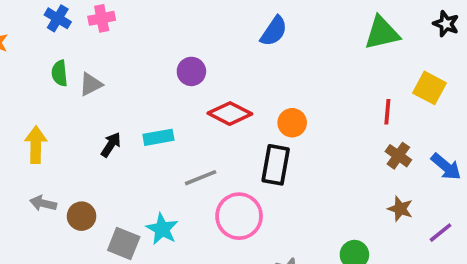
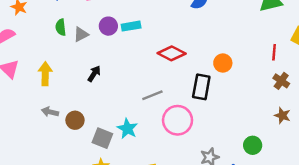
purple circle: (191, 71) -> (108, 26), moved
orange circle: (292, 123) -> (223, 63), moved
cyan rectangle: (158, 137) -> (131, 26), moved

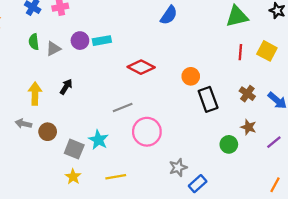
red line: (274, 52) -> (240, 52), moved
yellow arrow: (45, 74) -> (35, 94), moved
black rectangle: (201, 87) -> (208, 99), moved, turned -30
green circle: (253, 145) -> (229, 144), moved

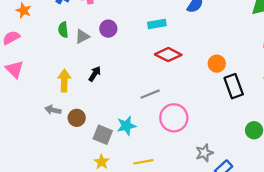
cyan rectangle: (102, 41) -> (157, 24), moved
cyan star: (98, 140) -> (126, 126), turned 30

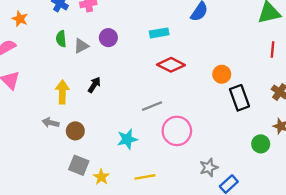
gray square: (103, 135) -> (79, 165), moved

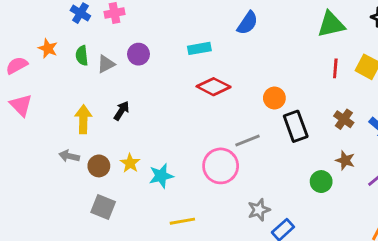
orange star: (20, 19) -> (48, 48), moved
gray line: (152, 106) -> (248, 140), moved
yellow star: (101, 177) -> (130, 163), moved

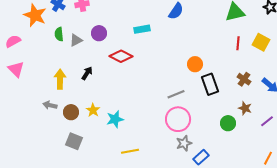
orange star: (48, 48) -> (35, 15), moved, size x1.6
red diamond: (214, 87) -> (121, 56), moved
pink circle: (221, 166) -> (178, 119), moved

